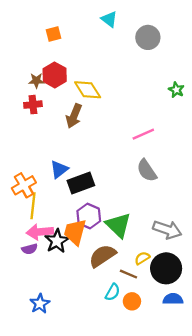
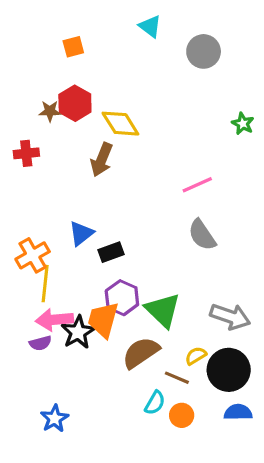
red cross: (33, 105) -> (26, 153), moved
black rectangle: (81, 183) -> (111, 252), size x0.7

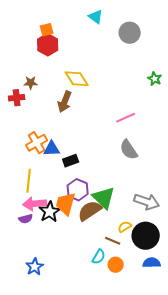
red hexagon: (75, 103) -> (48, 45), moved
brown star: (50, 111) -> (31, 83), moved
blue triangle: (81, 233) -> (52, 149), turned 36
orange cross: (33, 255) -> (37, 143), moved
brown semicircle: (141, 353) -> (90, 211), moved

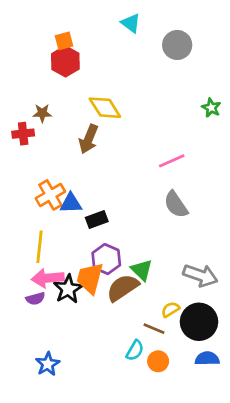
green triangle: (104, 198) -> (142, 270), size x0.7

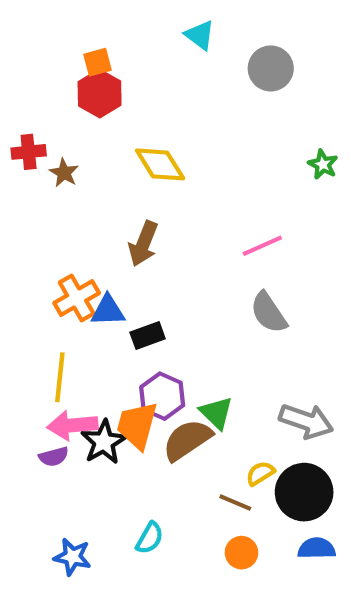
brown star: (42, 113) -> (64, 173), turned 30
red cross: (23, 134) -> (29, 152), moved
brown arrow: (89, 139) -> (143, 244), moved
cyan semicircle: (135, 350) -> (150, 538), moved
blue star: (48, 364) -> (72, 557), turned -30

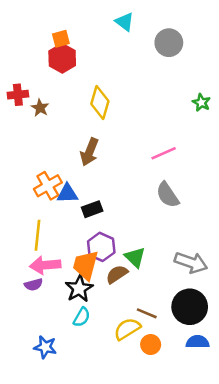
yellow diamond: (160, 164) -> (100, 102), turned 48
brown semicircle: (187, 440) -> (117, 274), size x0.7
black star: (104, 442) -> (79, 289), moved
yellow semicircle: (260, 473) -> (127, 329), moved, size x1.5
cyan semicircle: (150, 538) -> (82, 317), moved

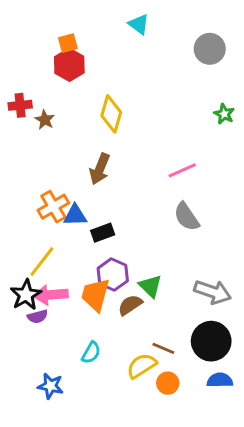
gray circle: (169, 43) -> (210, 49), moved
yellow line: (37, 235) -> (42, 262), turned 32
black star: (79, 289) -> (26, 295), moved

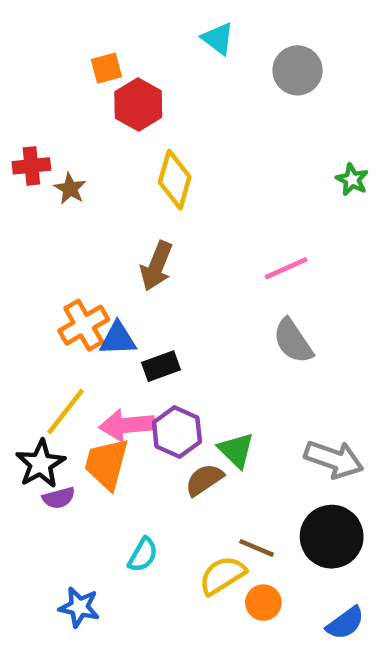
gray circle: (210, 49) -> (298, 70), moved
red hexagon: (69, 65) -> (138, 105), moved
pink arrow: (51, 295) -> (127, 425), moved
orange trapezoid: (95, 295) -> (106, 464), moved
blue semicircle: (220, 380) -> (345, 623), moved, turned 145

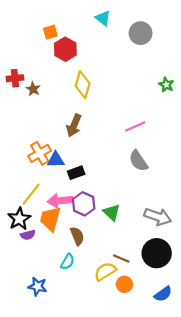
brown semicircle: (204, 480) -> (77, 236), moved, turned 102

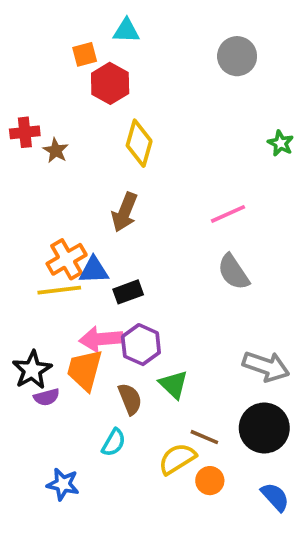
cyan triangle: (103, 18) -> (126, 31), moved, turned -35
yellow line: (31, 194) -> (59, 290), moved, turned 45
green triangle: (112, 212) -> (174, 384), moved
blue semicircle: (163, 294) -> (275, 497), turned -96

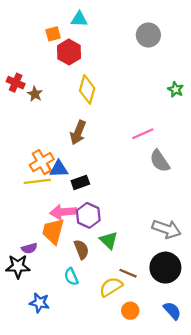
red cross: (25, 132) -> (16, 83), turned 30
gray semicircle: (233, 272) -> (160, 161), moved
black star: (32, 370) -> (18, 266), moved, turned 30
cyan semicircle: (114, 443) -> (71, 277), turned 126
orange circle: (210, 481) -> (130, 311), moved

